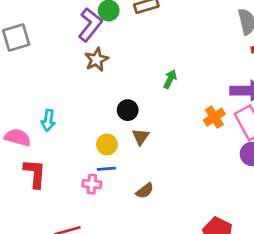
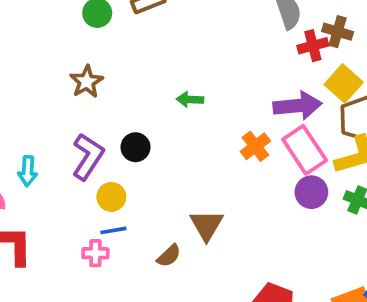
purple L-shape: (90, 25) -> (88, 157), moved
green arrow: (170, 79) -> (190, 100), turned -108
brown triangle: (141, 137) -> (207, 225), moved, size x1.4

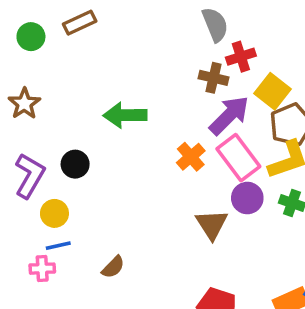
brown cross: (338, 32) -> (214, 78), moved
green arrow: (190, 100) -> (125, 115), size x1.6
purple arrow: (297, 106) -> (229, 115), turned -36
brown triangle: (207, 225) -> (212, 224), moved

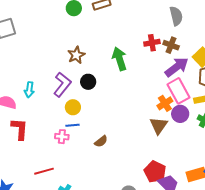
red cross: (241, 57) -> (152, 43), moved
brown star: (24, 104) -> (76, 55), moved
green arrow: (125, 115) -> (119, 59), turned 65
orange cross: (191, 157) -> (165, 103), moved

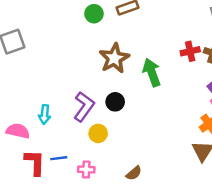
brown star: (76, 55) -> (114, 58), moved, size x1.4
blue line: (72, 125) -> (59, 158), moved

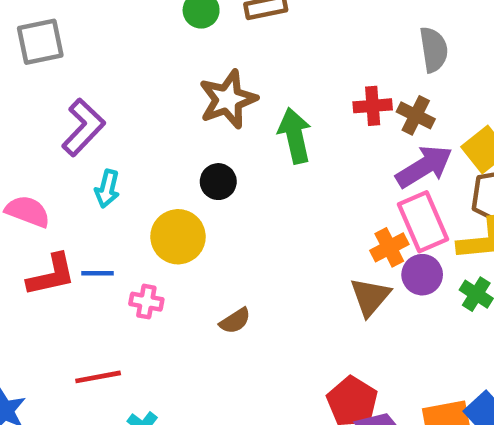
purple L-shape: (84, 107) -> (83, 127), moved
cyan arrow: (45, 114) -> (107, 189), moved
yellow circle: (98, 133) -> (178, 237), size x1.5
red L-shape: (35, 162) -> (51, 275), turned 68

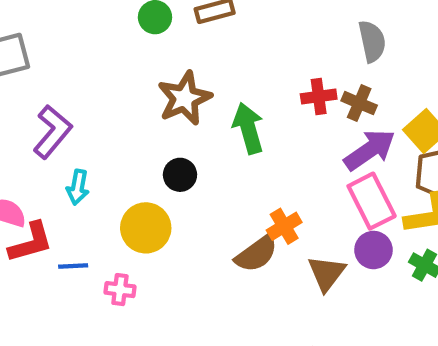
orange cross: (389, 247) -> (284, 226), moved
red L-shape: (51, 275) -> (31, 242), moved
brown semicircle: (235, 321) -> (256, 254), moved, size x1.5

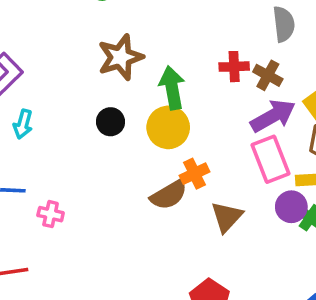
yellow circle: (146, 228) -> (168, 127), moved
purple circle: (373, 250) -> (291, 207), moved

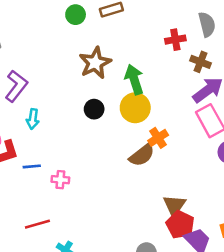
red cross: (234, 67) -> (175, 40), moved
brown triangle: (227, 217) -> (174, 205), moved

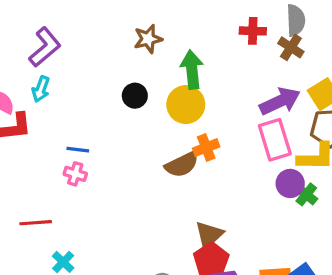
brown cross: (200, 62) -> (291, 47), moved
brown star: (95, 63) -> (148, 39), size x0.7
cyan arrow: (33, 119) -> (41, 89), moved
blue line: (32, 166) -> (78, 150), moved

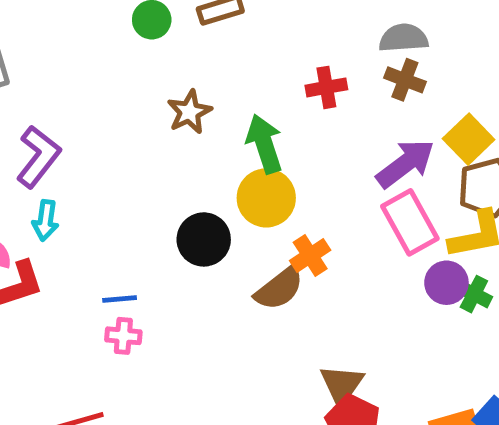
gray semicircle: (296, 20) -> (403, 38), turned -80
red cross: (253, 31) -> (326, 87), moved
black circle: (135, 96) -> (204, 239), moved, size x1.4

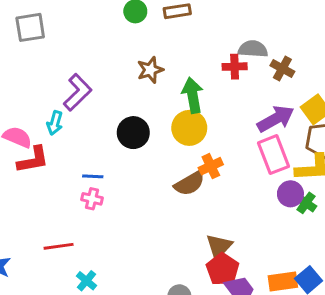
gray semicircle: (403, 38) -> (253, 49), moved
purple L-shape: (38, 157) -> (77, 92), moved
black circle: (204, 239) -> (133, 133), moved

